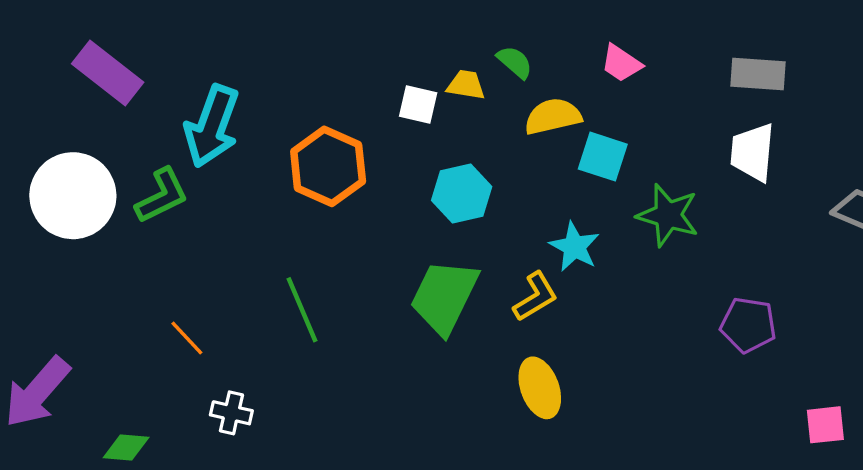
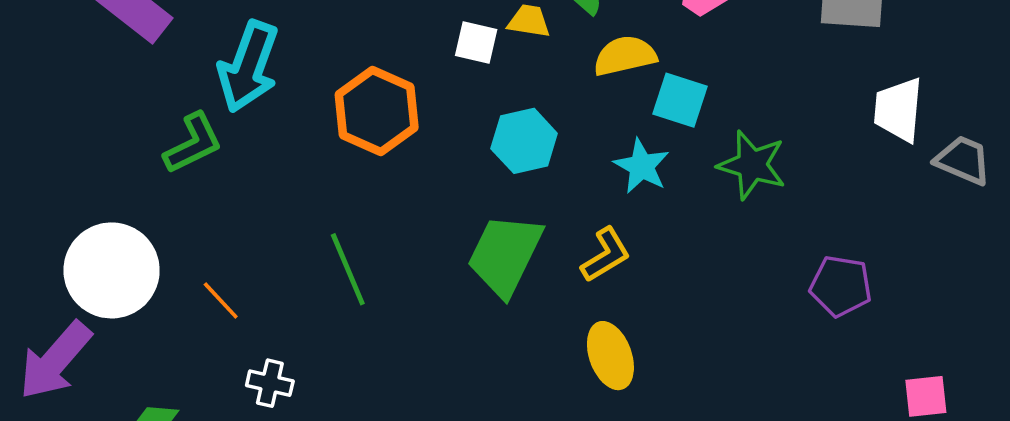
white trapezoid: (753, 152) -> (898, 110), moved
white circle: (73, 196) -> (112, 270), moved
cyan star: (575, 247) -> (642, 166), moved

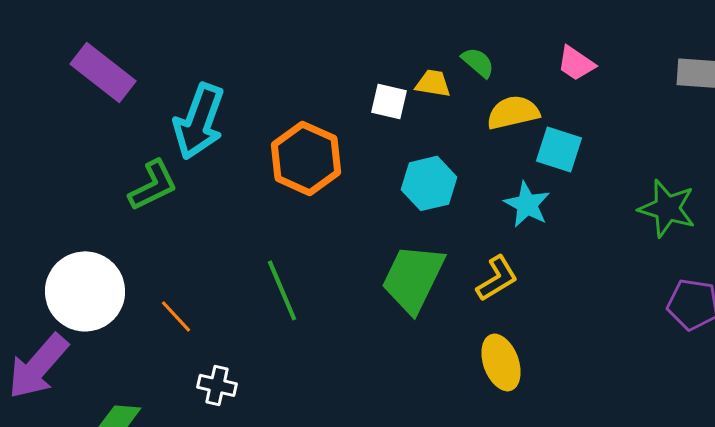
green star: (752, 165) -> (667, 208), moved

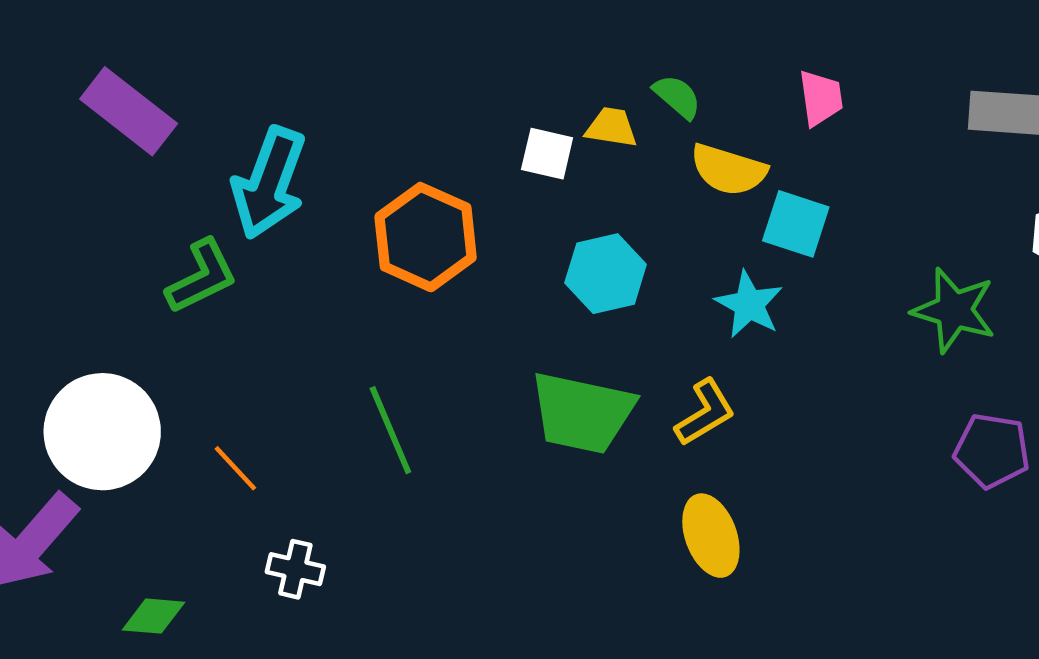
pink trapezoid: (576, 63) -> (821, 98), turned -132
yellow semicircle: (513, 112) -> (729, 170), turned -150
green trapezoid: (413, 278) -> (582, 413), turned -104

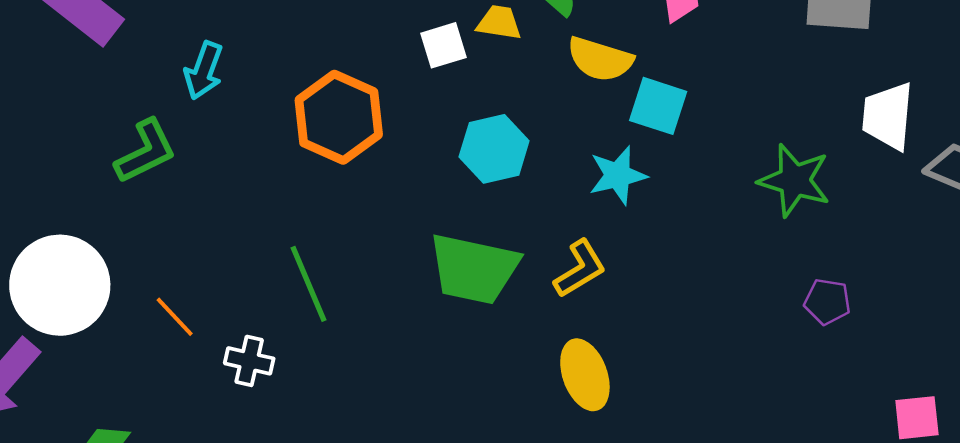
white square: (547, 154) -> (444, 45), turned -30
cyan arrow: (269, 183) -> (204, 71), size x0.6
cyan star: (749, 304) -> (618, 175), turned 30
purple pentagon: (992, 451) -> (827, 302), size x0.7
white cross: (295, 569) -> (249, 361), moved

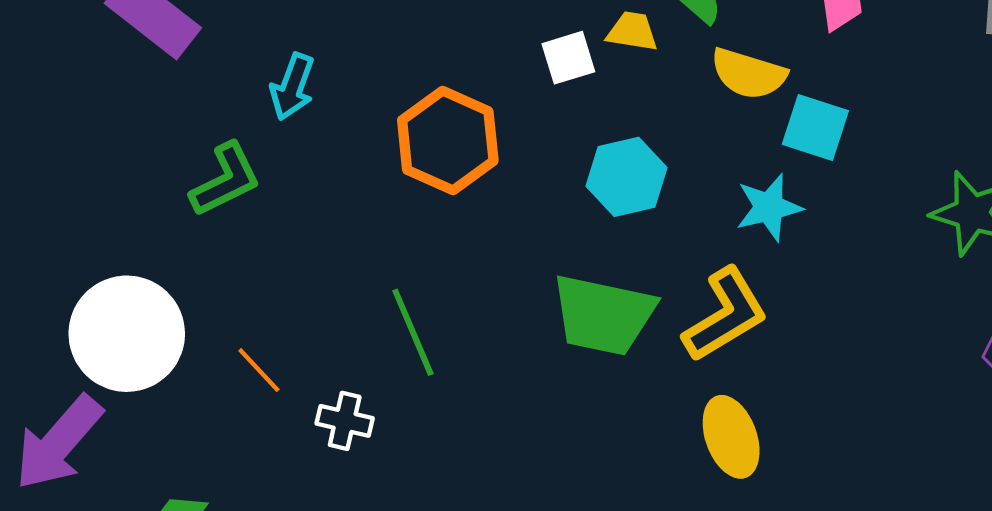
yellow L-shape: (580, 269) -> (725, 315), size x1.4

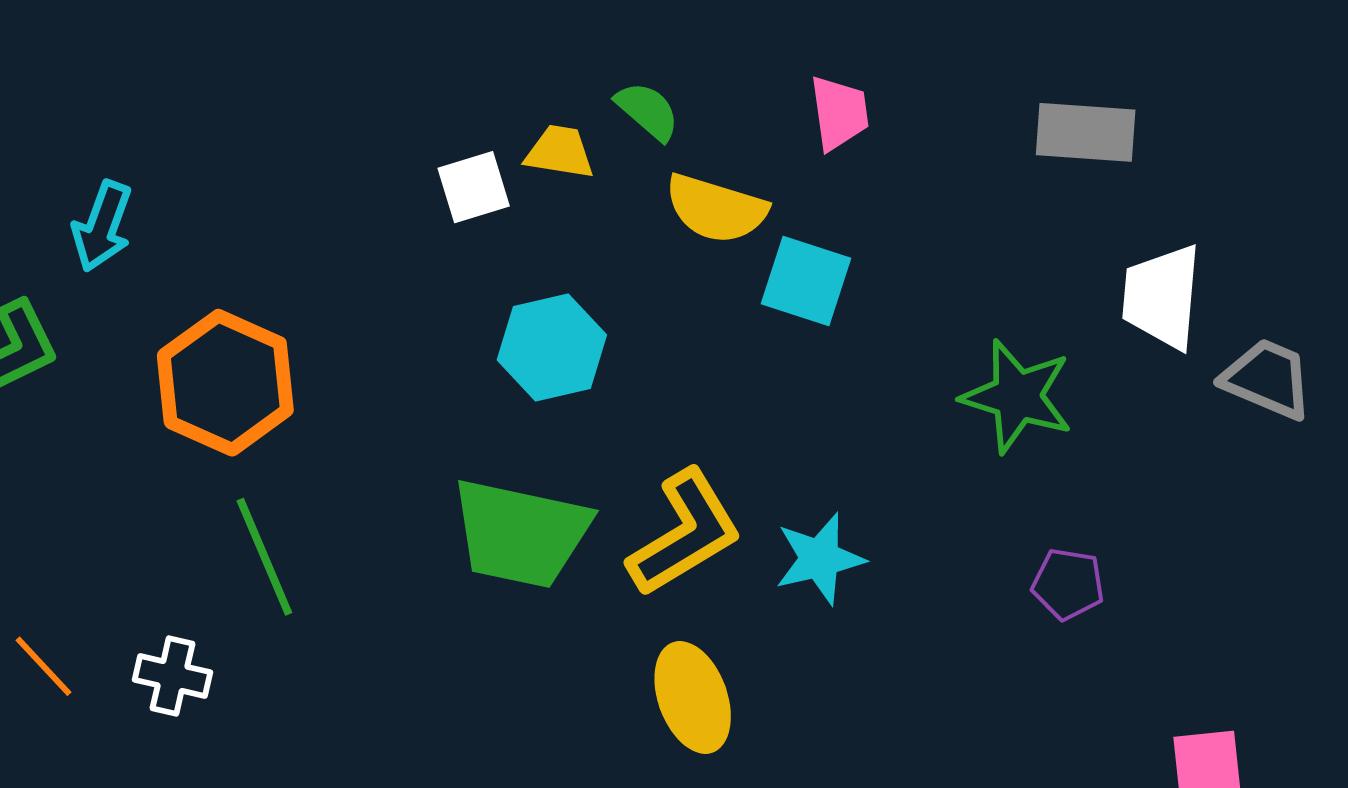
orange hexagon: (448, 140) -> (225, 383), moved
cyan star: (769, 207) -> (820, 559), moved
orange line: (259, 370) -> (43, 666), moved

